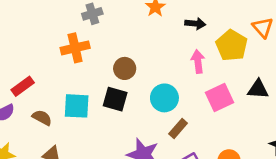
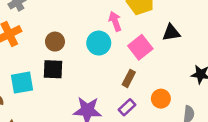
cyan circle: (164, 98) -> (99, 43), moved
brown rectangle: (178, 129) -> (129, 78), moved

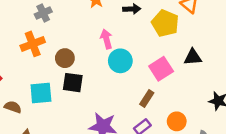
pink arrow: (115, 21) -> (106, 39), moved
brown circle: (55, 42) -> (65, 58), moved

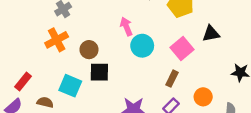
cyan square: (41, 93) -> (70, 86), turned 35

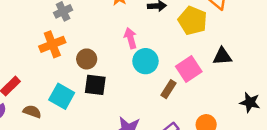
brown rectangle: (172, 79) -> (169, 89), moved

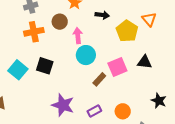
orange cross: (52, 44) -> (34, 32), moved
brown circle: (87, 59) -> (60, 22), moved

